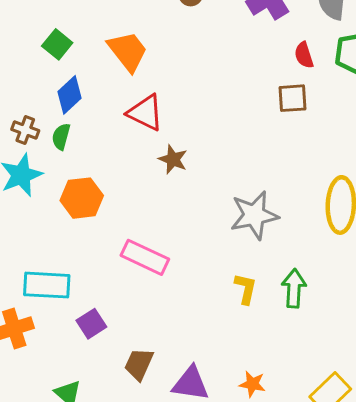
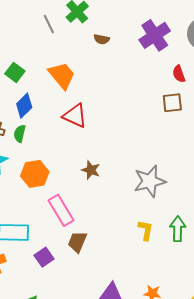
brown star: (173, 159) -> (91, 170), moved
pink rectangle: (145, 257) -> (61, 210), moved, turned 36
brown trapezoid: (139, 364) -> (77, 242), moved

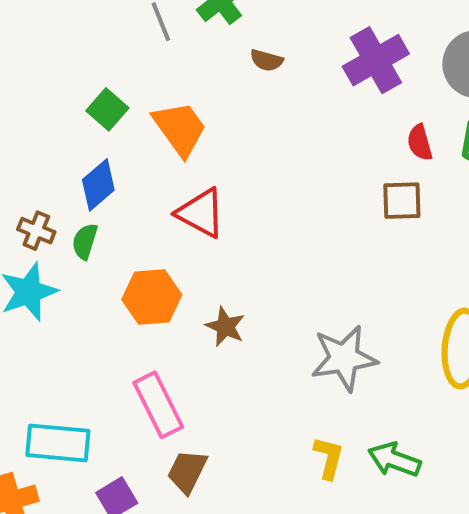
green square: (15, 72) -> (107, 109), moved
orange hexagon: (35, 174) -> (152, 297), moved
green arrow: (178, 229) -> (394, 460), turned -75

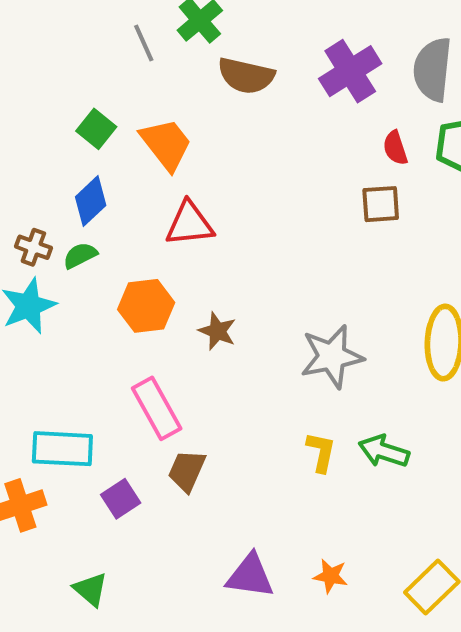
brown semicircle: (267, 60) -> (246, 76), size x1.8
red triangle: (201, 213) -> (189, 224), turned -32
green semicircle: (85, 241) -> (80, 255), turned 48

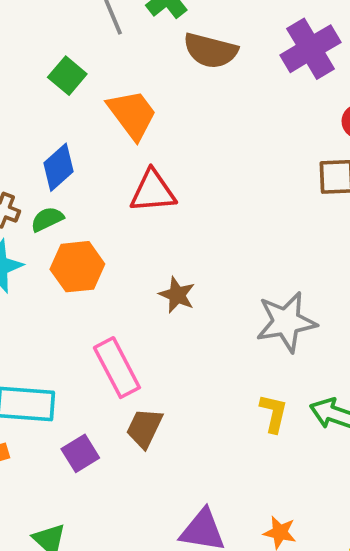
green square: (96, 129) -> (67, 76), moved
orange hexagon: (146, 306) -> (77, 267), moved

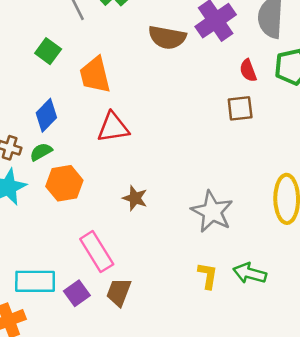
brown semicircle: (210, 51) -> (167, 37), moved
orange trapezoid: (132, 114) -> (95, 75), turned -153
gray star: (286, 322) -> (212, 212), turned -30
purple square: (80, 453) -> (77, 293), moved

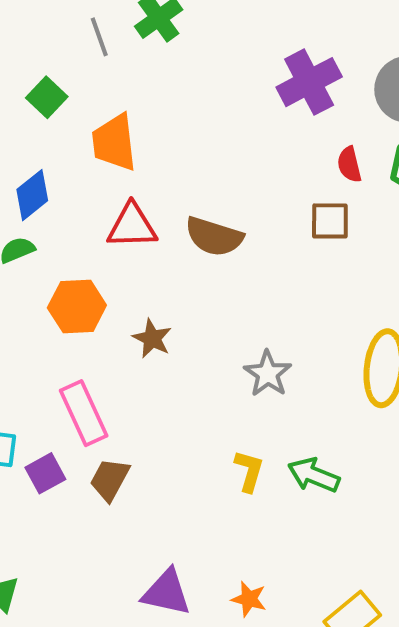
brown semicircle: (167, 37) -> (214, 237), moved
orange hexagon: (64, 183) -> (77, 307), moved
gray star: (212, 212) -> (268, 374), size x0.7

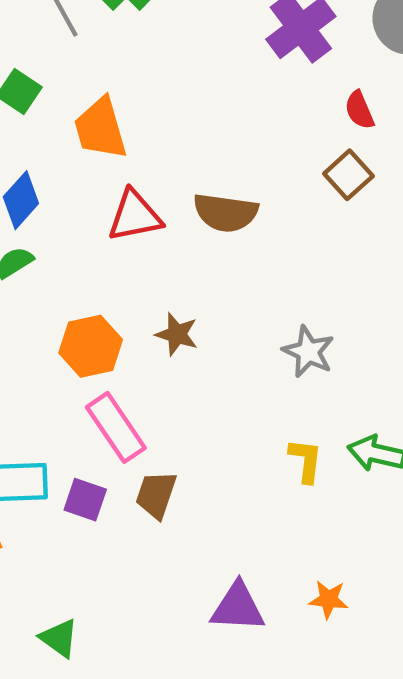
brown square: (330, 221) -> (348, 175), turned -33
orange hexagon: (77, 307) -> (91, 346), moved
purple square: (45, 473) -> (85, 500), turned -33

